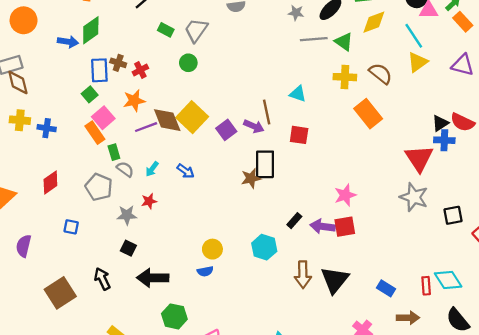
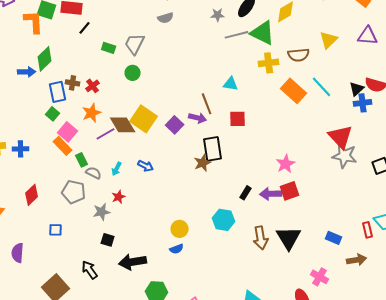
cyan line: (414, 36) -> (322, 87), moved
green triangle: (344, 42) -> (263, 33), size x1.5
brown semicircle: (381, 74) -> (299, 55), turned 145
red triangle: (419, 158) -> (341, 137), moved

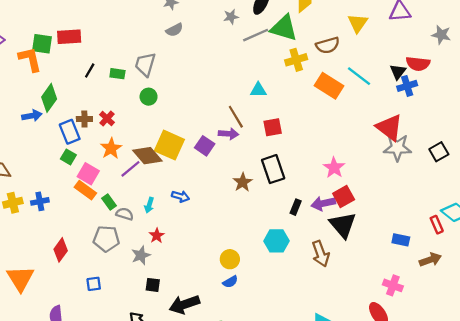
black line: (85, 28) -> (90, 71), moved
black rectangle: (213, 149) -> (273, 169), moved
black triangle: (289, 238) -> (343, 225), moved

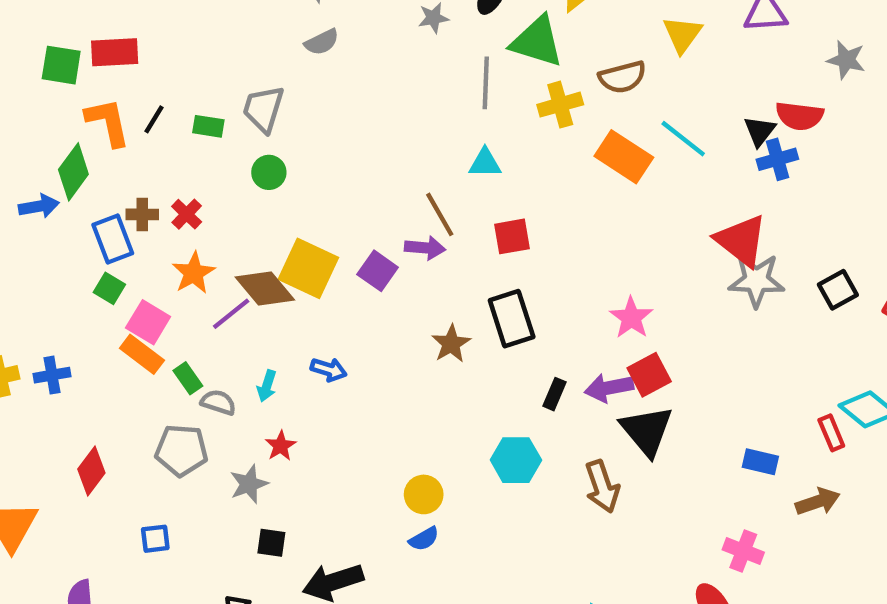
gray line: (256, 35) -> (486, 83), moved, turned -65
orange L-shape: (30, 59) -> (108, 122), moved

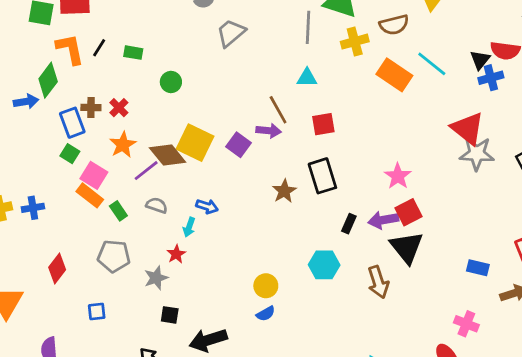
gray trapezoid: (263, 109) -> (231, 33), moved, turned 32
cyan arrow: (267, 386) -> (189, 227), moved
gray semicircle: (218, 402) -> (157, 205), moved

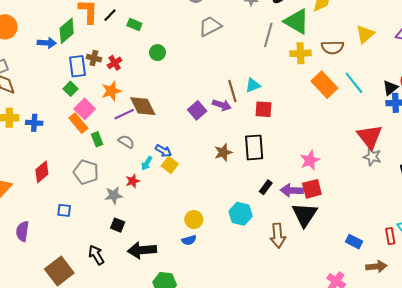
cyan triangle: (307, 78) -> (253, 85), moved, turned -35
yellow square: (195, 143) -> (170, 165), moved, size x0.6
gray star: (477, 154) -> (372, 157), size x0.7

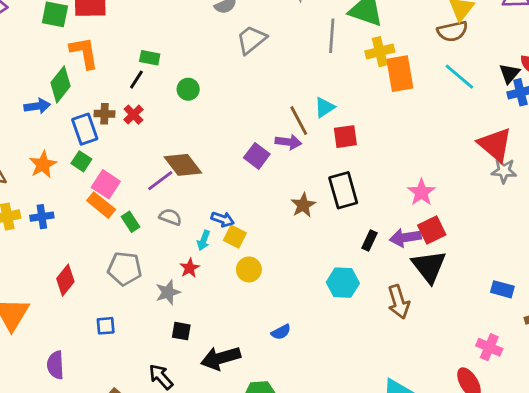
black line: (110, 15) -> (136, 80), moved
brown semicircle: (333, 47) -> (452, 31), moved
orange rectangle: (324, 85) -> (400, 74), moved, turned 45
orange star: (111, 91) -> (43, 165), moved
yellow circle: (194, 220) -> (249, 269), moved

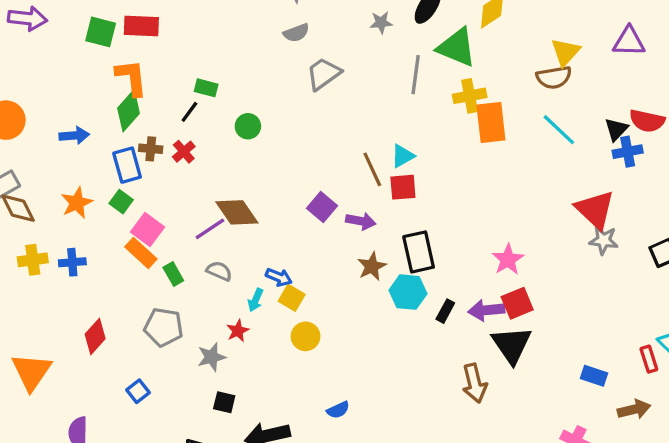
green diamond: (61, 84) -> (129, 111), moved
red square: (345, 137) -> (403, 187), moved
purple arrow: (288, 142) -> (361, 221), moved
cyan hexagon: (343, 283) -> (408, 292), moved
blue square: (106, 326) -> (138, 391), turned -36

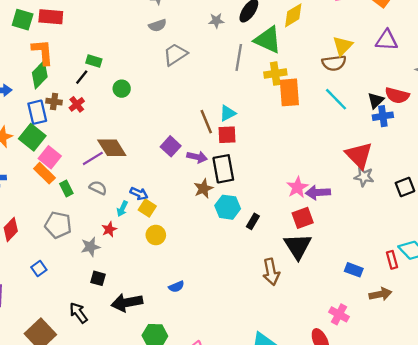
green square: (121, 202) -> (32, 137), size x1.6
black rectangle: (419, 252) -> (223, 169), moved
purple arrow: (486, 310) -> (318, 193), moved

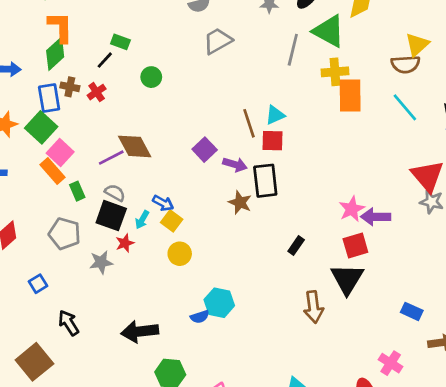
brown star: (203, 189) -> (240, 202), turned -30
cyan hexagon: (228, 207) -> (219, 303), moved
black square: (98, 278) -> (111, 216), moved, size x1.6
black arrow: (78, 313) -> (69, 323), moved

